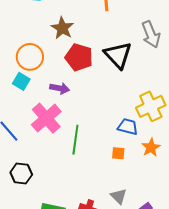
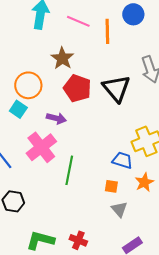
gray triangle: (119, 196) -> (119, 209), moved

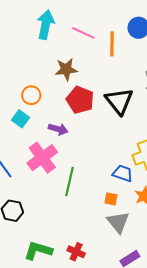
brown star: (62, 58) -> (66, 69), turned 30
orange circle: (28, 85) -> (31, 95), size x0.7
gray triangle: (119, 209) -> (118, 222), size x1.4

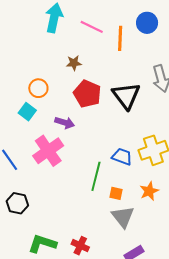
brown star: (66, 69) -> (74, 63), size x0.7
blue trapezoid: (123, 173) -> (122, 157), moved
green line: (69, 182) -> (96, 176), moved

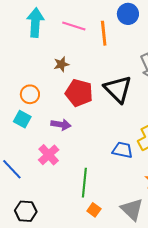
pink cross: (48, 151) -> (49, 155), size x0.7
green line: (96, 176) -> (84, 183), moved
orange square: (116, 193) -> (94, 210), moved, turned 32

